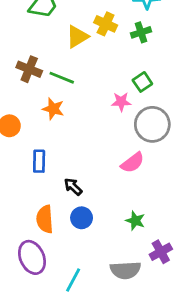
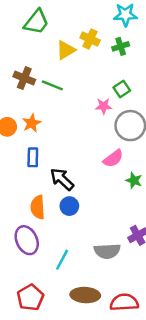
orange star: (53, 109) -> (32, 123), moved, turned 30
black arrow: (73, 187) -> (62, 179), size x1.5
green star: (135, 221) -> (134, 180), moved

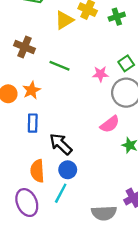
green line: (52, 85) -> (60, 66), moved
green square: (122, 89) -> (126, 63), moved
cyan line: (62, 260) -> (61, 193), moved

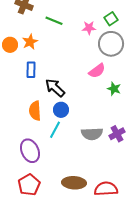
purple ellipse: (27, 203) -> (30, 151), moved
gray semicircle: (104, 213) -> (92, 134), moved

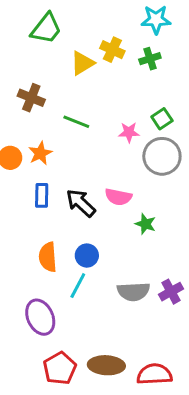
pink semicircle: (97, 71) -> (118, 197), moved, turned 48
black arrow: (55, 88) -> (81, 203), moved
green star: (114, 89) -> (145, 224), moved
red pentagon: (29, 185) -> (60, 368), moved

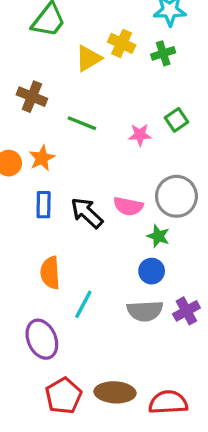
gray circle: (162, 156) -> (176, 196), moved
blue circle: (87, 256) -> (152, 271), moved

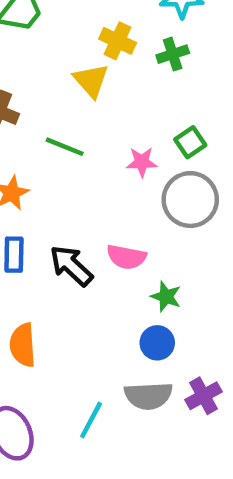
yellow triangle: (88, 58) -> (91, 81), moved, turned -40
gray circle: (176, 196) -> (190, 200), moved
cyan line: (83, 304) -> (91, 420), moved

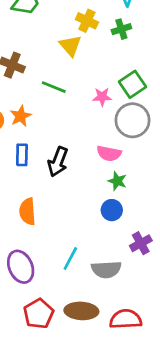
green square: (190, 142) -> (132, 84), size x1.4
pink semicircle: (126, 257) -> (109, 153), moved
black arrow: (71, 266) -> (58, 162), turned -112
gray semicircle: (148, 396) -> (106, 269), moved

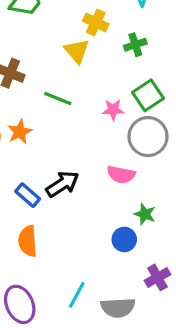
green cross: (121, 29) -> (135, 45), moved
blue rectangle: (22, 155) -> (28, 195), moved, turned -50
black arrow: (58, 162) -> (62, 184), turned -144
green star: (117, 181) -> (145, 214), moved

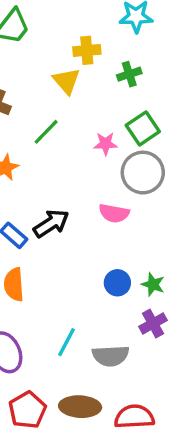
yellow cross: (96, 23) -> (87, 50), turned -30
green line: (58, 99) -> (46, 132), turned -68
green star: (145, 214) -> (153, 284), moved

